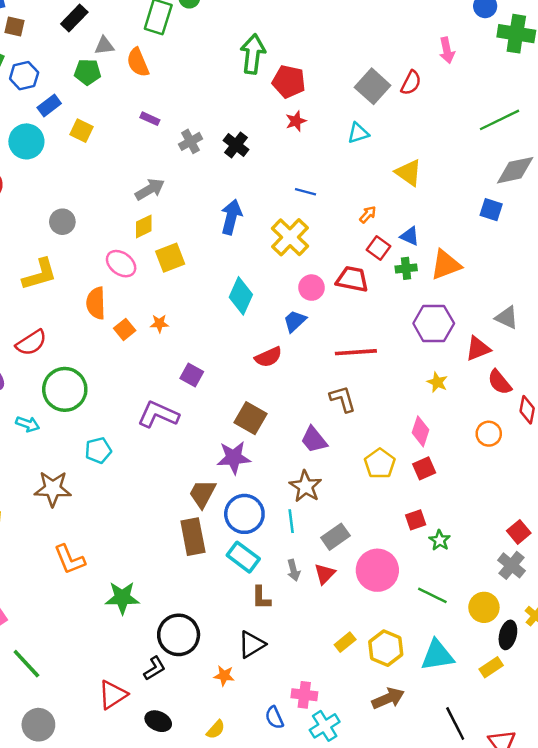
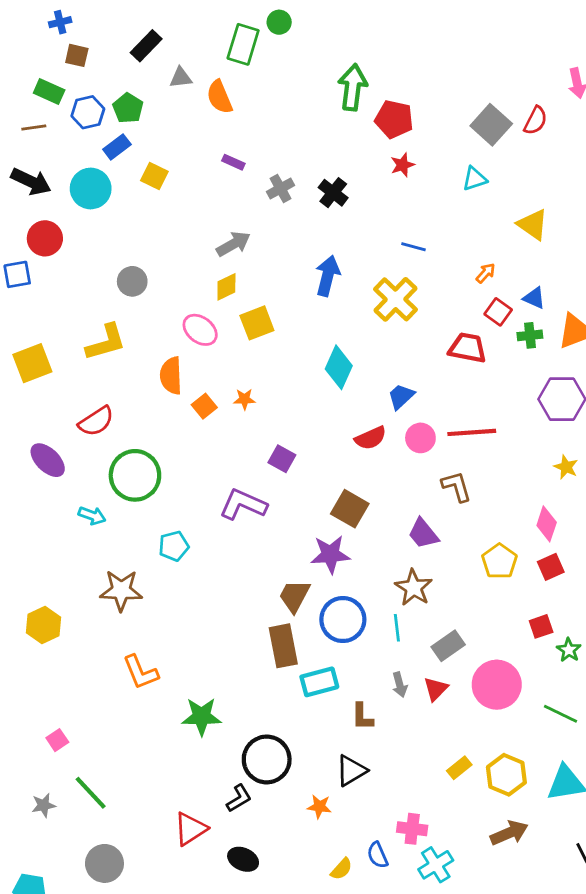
green pentagon: (88, 72) -> (128, 108), moved, turned 30
pink circle: (311, 288) -> (420, 438), moved
cyan rectangle: (243, 557) -> (319, 682), moved, turned -52
yellow semicircle: (216, 730) -> (341, 869), moved

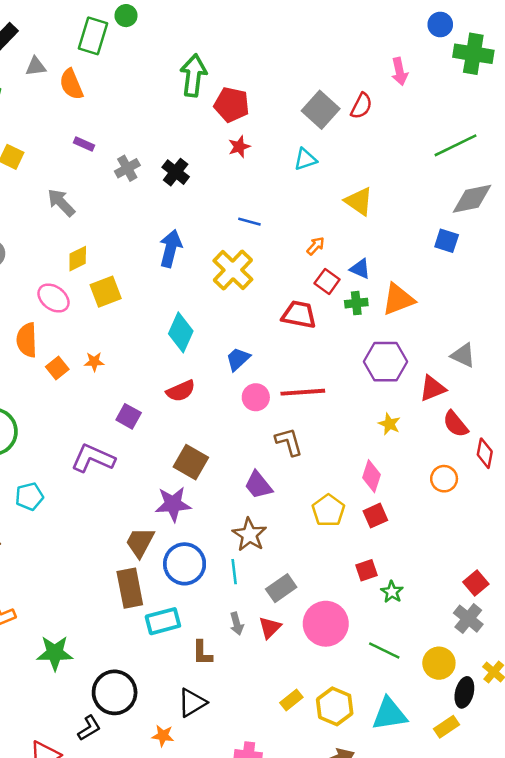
gray arrow: (233, 244) -> (61, 203), moved, turned -104
red semicircle: (371, 438) -> (181, 391), moved

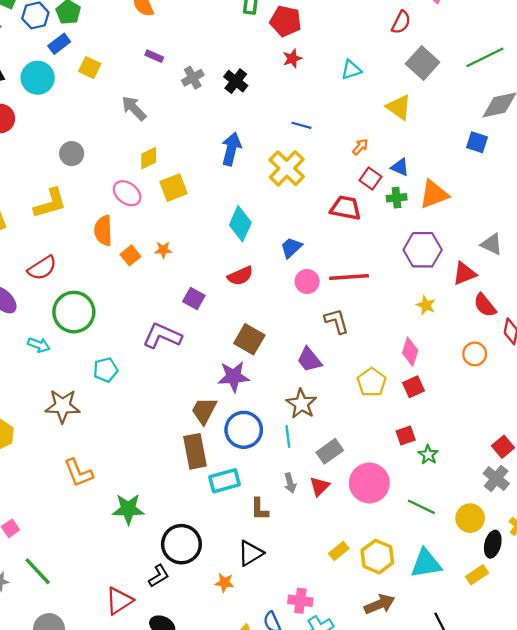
gray square: (321, 110) -> (423, 63), moved

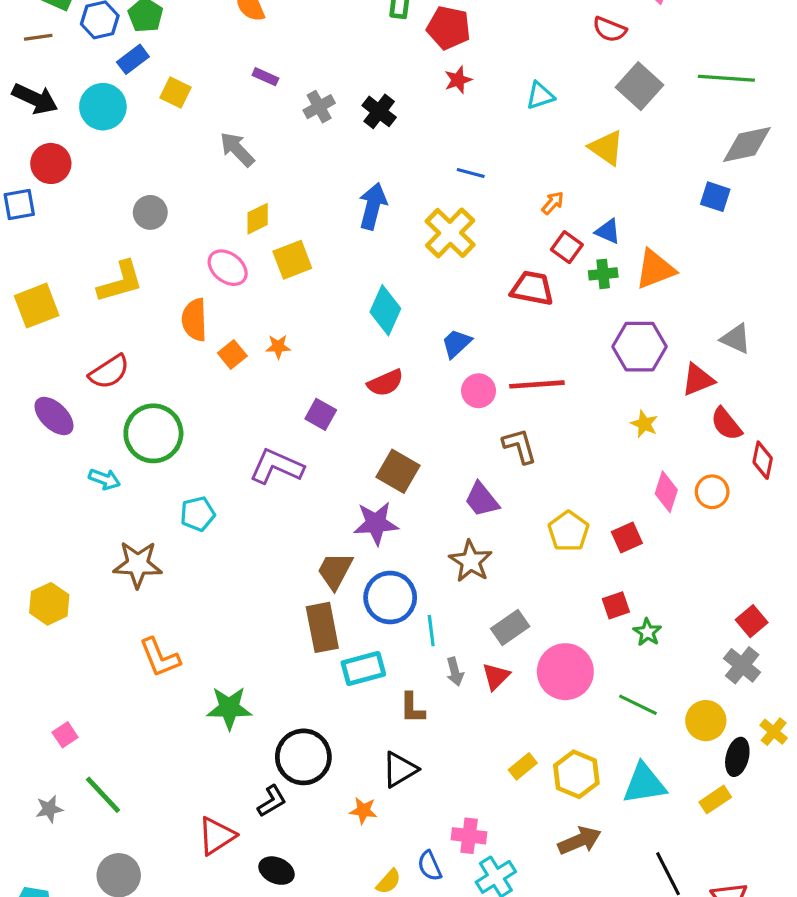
red semicircle: (401, 22) -> (610, 29), turned 85
green line: (485, 57) -> (726, 78), turned 30
pink diamond: (410, 352) -> (666, 492), moved
cyan line: (288, 437) -> (431, 631), moved

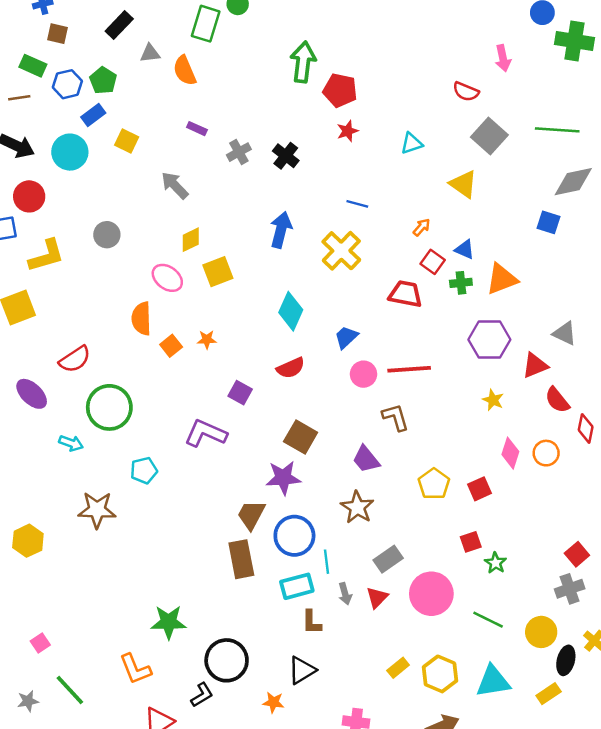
yellow L-shape: (120, 282) -> (46, 256), moved
orange L-shape: (160, 657) -> (135, 669), moved
gray cross: (742, 665) -> (570, 589), turned 32
cyan rectangle: (363, 669) -> (297, 586), moved

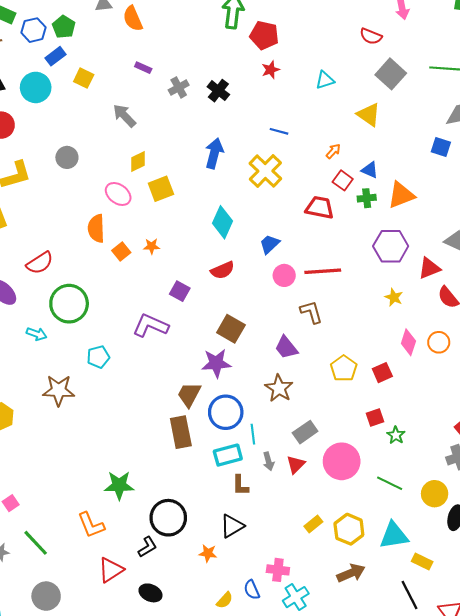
yellow rectangle: (549, 694) -> (422, 562), moved, turned 60

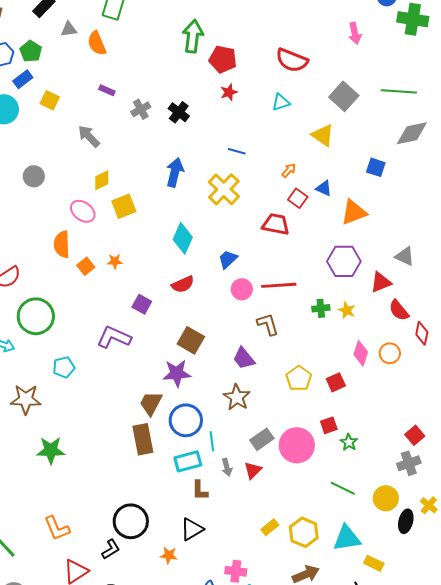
red semicircle: (371, 36) -> (292, 60), moved, size x1.5
blue square: (441, 147) -> (376, 167), moved
green cross: (367, 198) -> (321, 308), moved
pink circle: (342, 461) -> (297, 445), moved
green star: (119, 485) -> (51, 450), moved

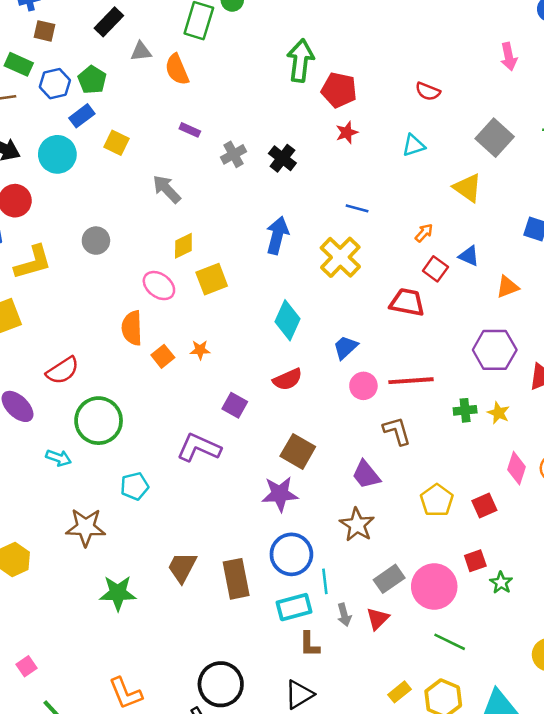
red semicircle: (292, 60) -> (428, 91), size x0.6
orange triangle: (354, 212) -> (507, 287), size x0.7
brown trapezoid: (151, 403) -> (182, 567), moved
green line: (343, 488) -> (450, 642), moved

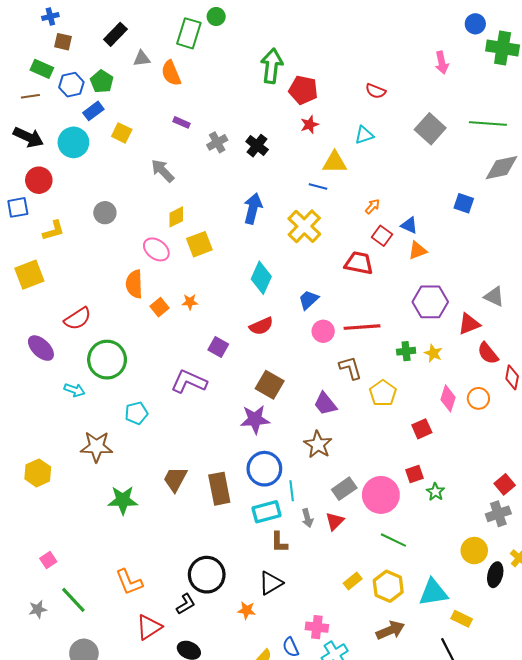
yellow triangle: (468, 188) -> (335, 162), moved, turned -35
yellow L-shape: (33, 262) -> (54, 231), size x0.7
orange triangle: (507, 287) -> (418, 250), moved
yellow pentagon: (437, 500) -> (383, 393), moved

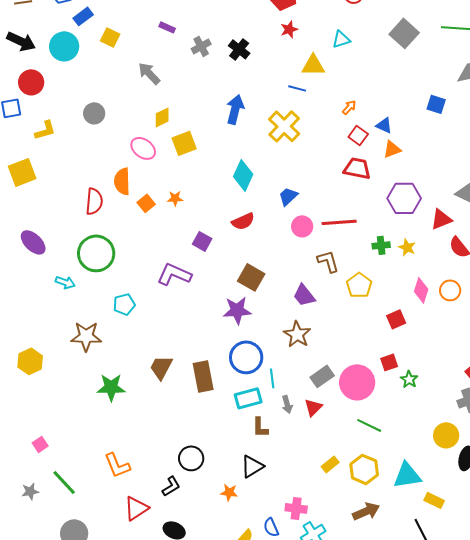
red trapezoid: (359, 263) -> (357, 168), moved
red semicircle: (78, 319) -> (94, 201), moved, turned -52
black circle: (207, 575) -> (191, 458), size x0.7

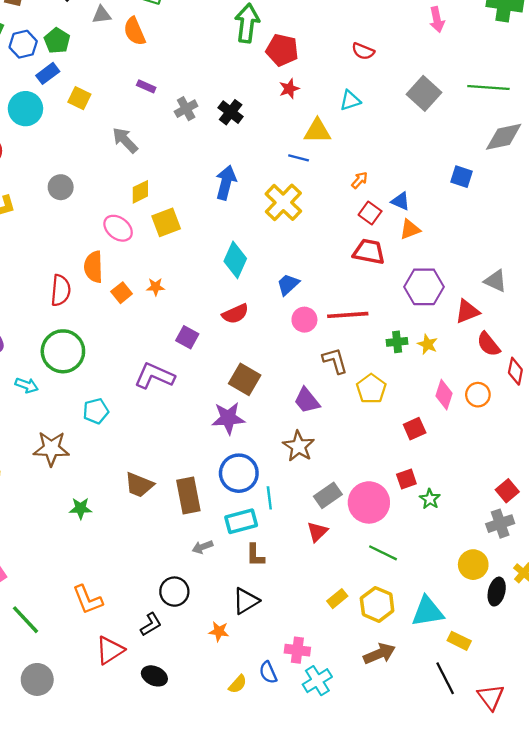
brown trapezoid: (161, 367) -> (139, 485), turned -96
green star: (111, 387) -> (81, 508), size x0.7
gray arrow: (287, 404) -> (202, 547), moved, turned 84

